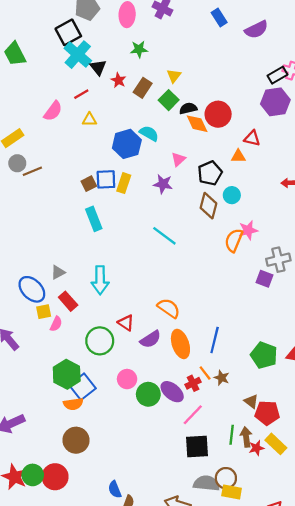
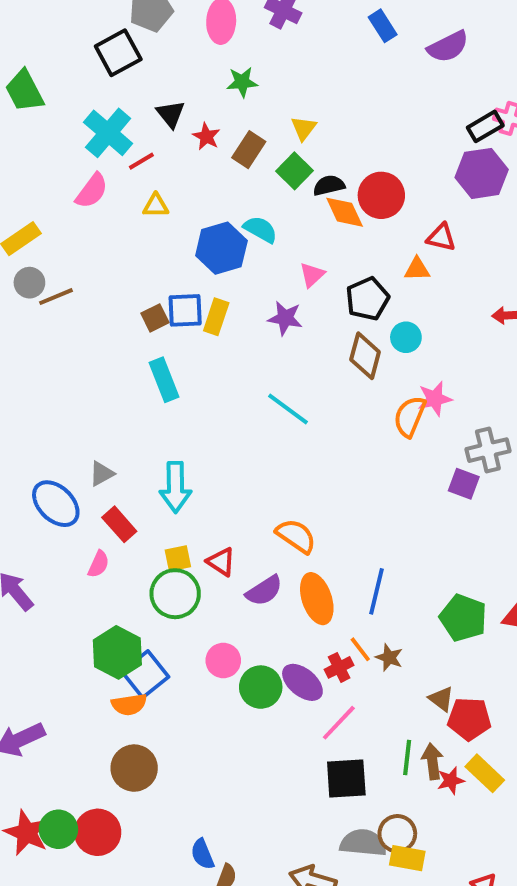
cyan cross: (78, 55) -> (108, 133), moved
yellow square: (44, 312) -> (178, 558), moved

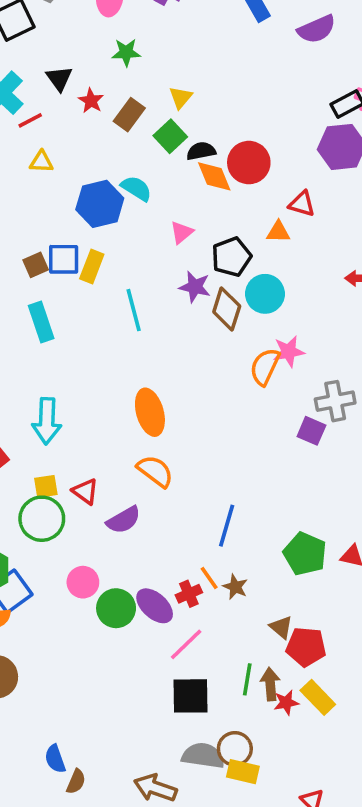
purple star: (285, 318) -> (195, 287), moved
cyan circle: (406, 337) -> (265, 294), size x1.4
cyan line: (288, 409) -> (134, 310), moved, turned 36
orange ellipse: (317, 599) -> (150, 412), moved

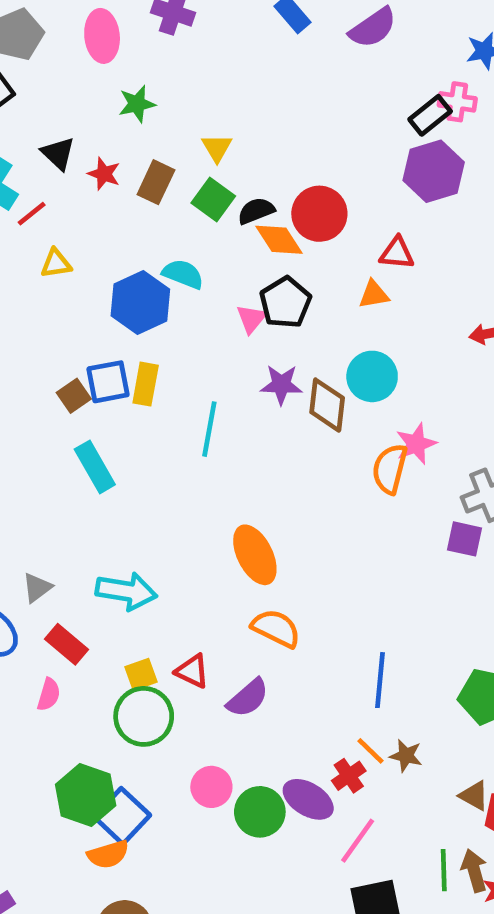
black pentagon: (231, 257) -> (285, 302), moved
cyan line: (134, 310) -> (209, 429), turned 36
cyan arrow: (47, 421) -> (126, 591), turned -72

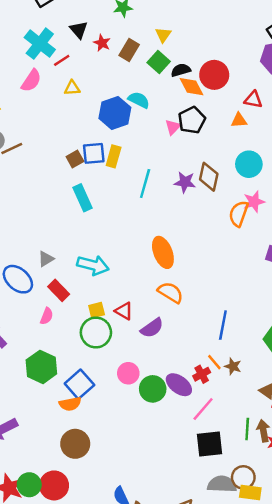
cyan circle: (372, 376) -> (249, 164), moved
purple star: (281, 385) -> (185, 182), moved
green hexagon: (86, 795) -> (41, 367), moved

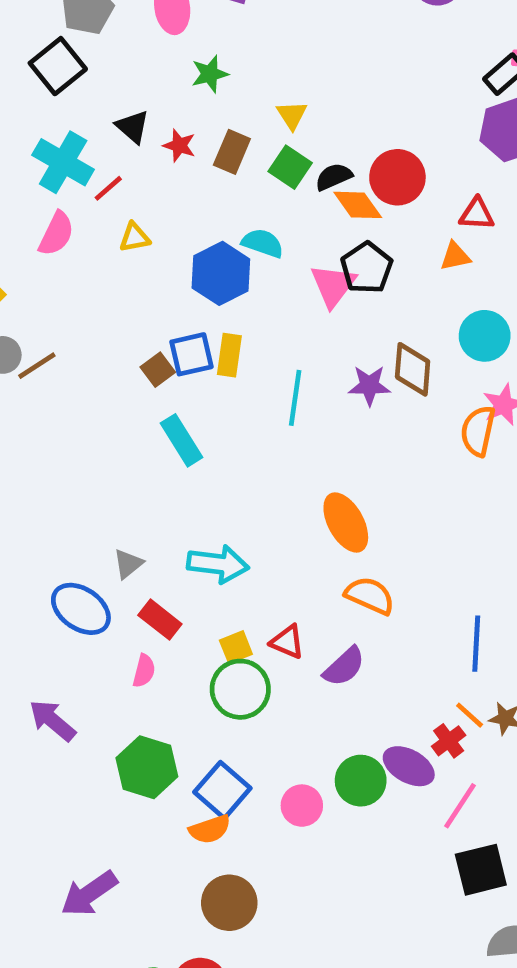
pink triangle: (173, 127) -> (333, 285), size x1.5
pink circle: (128, 373) -> (302, 806), moved

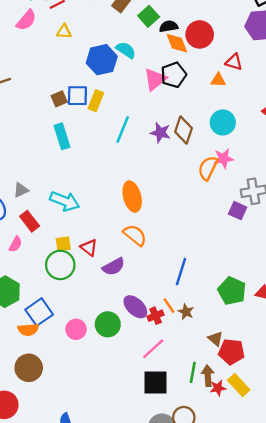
purple ellipse: (409, 766) -> (135, 307), moved

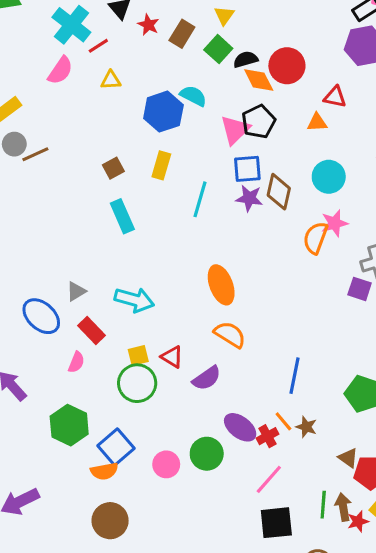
blue square: (77, 96) -> (247, 169), moved

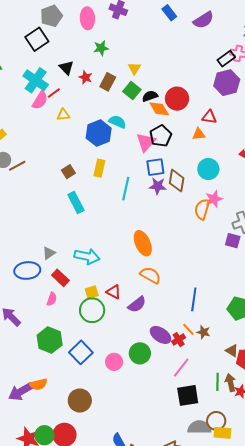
pink semicircle: (60, 70) -> (40, 100), moved
blue ellipse: (41, 316) -> (27, 270), turned -45
orange semicircle: (104, 471) -> (38, 384), moved

